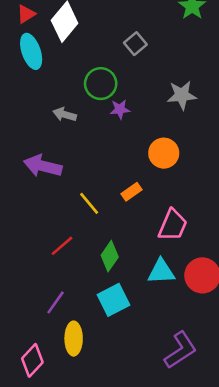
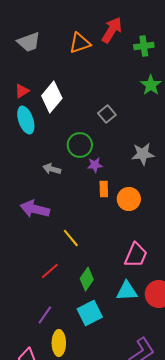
orange rectangle: (132, 192) -> (104, 189), moved, turned -56

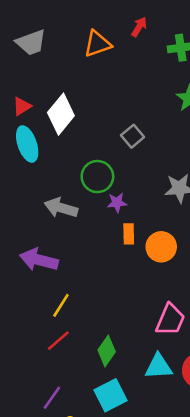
red arrow: (112, 30) -> (139, 27), size x0.6
gray arrow: (52, 169) -> (61, 208), size x1.4
yellow line: (71, 238) -> (61, 305), moved, turned 72

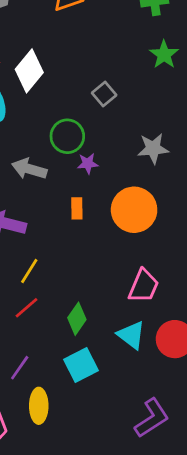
orange rectangle: (129, 234) -> (77, 208), moved
orange circle: (161, 247) -> (134, 210), size x1.4
cyan triangle: (159, 367) -> (131, 335), turned 40

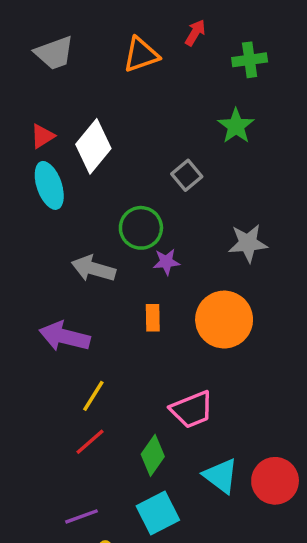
green star: (164, 55) -> (236, 126), moved
pink trapezoid: (144, 286) -> (192, 410), moved, turned 45
purple line: (20, 368) -> (81, 516), turned 35

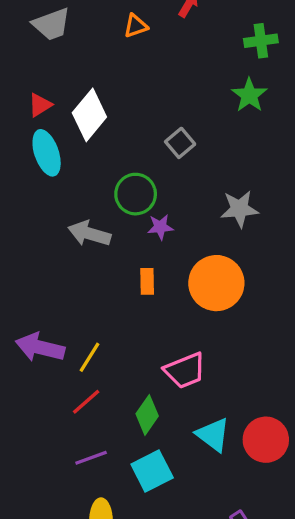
orange triangle: (141, 55) -> (136, 26), size x0.7
green cross: (250, 60) -> (261, 41), moved
green star: (236, 126) -> (249, 95), moved
purple arrow: (65, 337) -> (40, 347), moved
purple line: (81, 516) -> (91, 458), moved

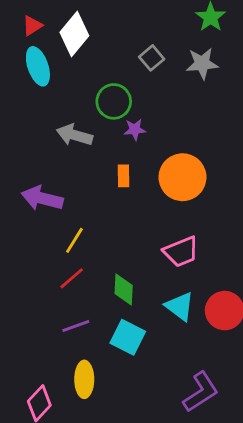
gray star: (239, 209) -> (202, 64), moved
purple arrow: (40, 347) -> (42, 198), moved
pink trapezoid: (185, 370) -> (181, 252), moved
green diamond: (147, 415) -> (124, 290), turned -32
cyan square: (152, 471) -> (128, 337), turned -36

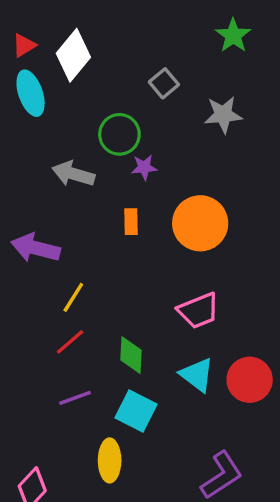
gray star: (202, 64) -> (223, 115), moved
yellow ellipse: (84, 379) -> (110, 460), moved

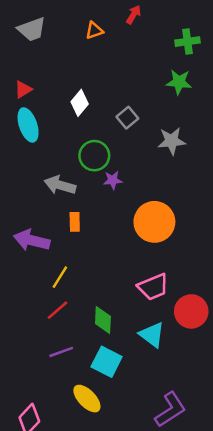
green star: (233, 36) -> (179, 82), turned -30
white diamond: (73, 55) -> (80, 103), moved, size x0.7
orange rectangle: (131, 222) -> (75, 222), moved
red circle: (250, 380) -> (191, 311), moved
yellow ellipse: (110, 460) -> (87, 399), turned -44

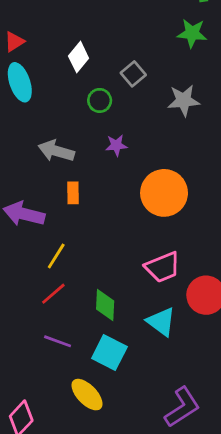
green circle: (94, 156) -> (100, 100), moved, size x0.7
purple line: (61, 352) -> (58, 341), turned 40

